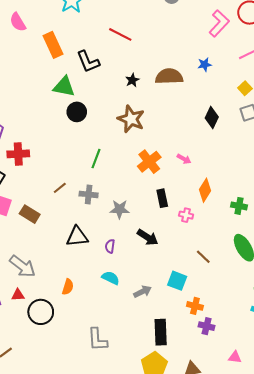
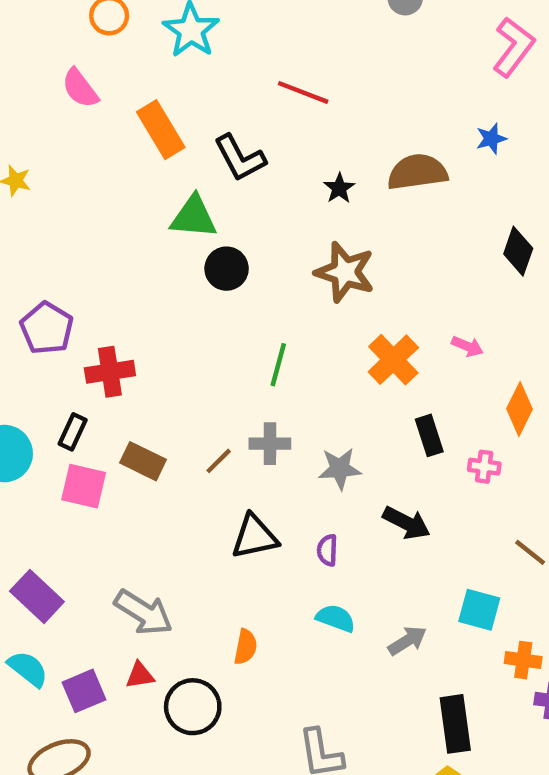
brown line: (60, 188) -> (219, 461), moved
brown rectangle: (30, 214) -> (143, 461), moved

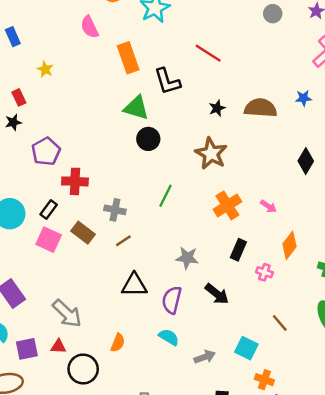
black rectangle: (429, 435) -> (238, 250), turned 30
gray cross: (270, 444) -> (115, 210), moved
purple semicircle: (327, 550) -> (172, 300), size x1.6

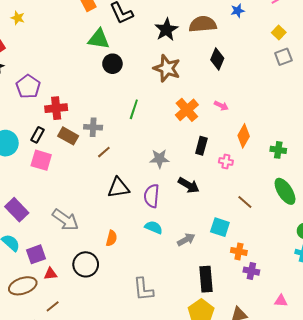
black star: (217, 108) -> (166, 30), size x1.6
black diamond: (306, 161) -> (217, 59), moved
brown rectangle: (83, 233) -> (68, 136), moved
red triangle: (58, 347) -> (51, 274), moved

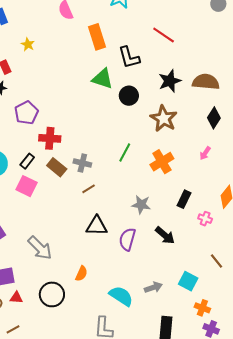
black circle: (112, 64) -> (129, 96), moved
pink arrow: (221, 106) -> (205, 153), moved, turned 88
orange cross: (187, 110) -> (162, 162), moved
cyan semicircle: (154, 227) -> (121, 296), moved, size x1.4

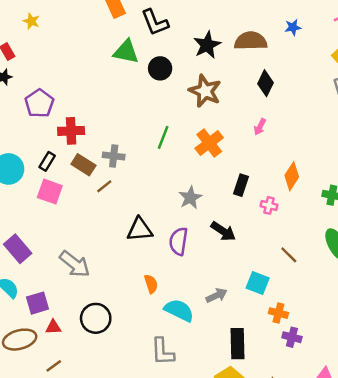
brown line: (89, 189) -> (104, 186), moved
gray star: (141, 205) -> (190, 198), turned -30
orange semicircle: (81, 274) -> (151, 284), moved, turned -35

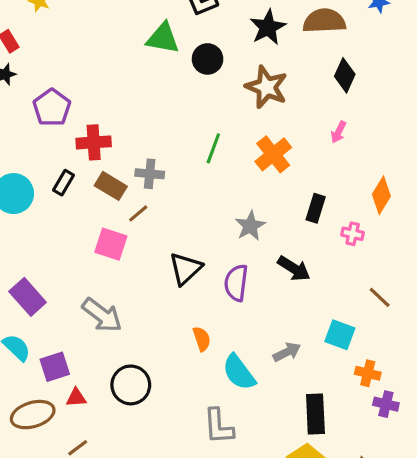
pink square: (50, 192) -> (111, 244), moved
black triangle: (140, 230) -> (185, 269), turned -36
cyan semicircle: (179, 310) -> (239, 372), turned -152

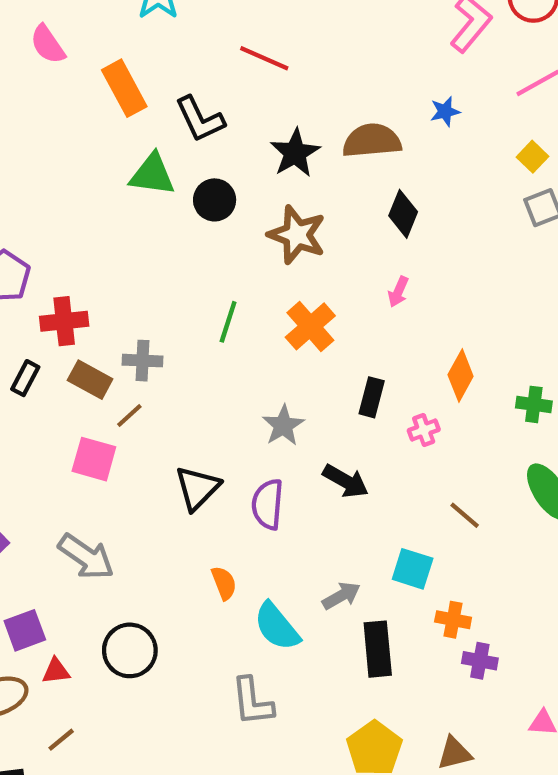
pink cross: (353, 234) -> (424, 430), turned -30
black rectangle: (315, 414) -> (378, 649), moved

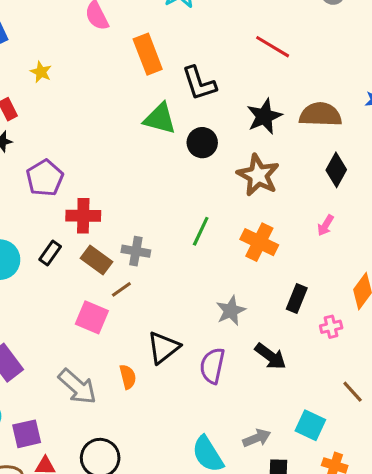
red line: (264, 58) -> (273, 47), moved
orange cross: (310, 326) -> (259, 242), turned -30
orange semicircle: (224, 583) -> (128, 377), moved

